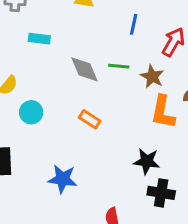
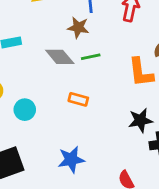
green line: (119, 66) -> (91, 57), moved
brown star: (152, 77) -> (78, 28), moved

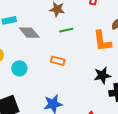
gray diamond: (60, 57) -> (29, 33), moved

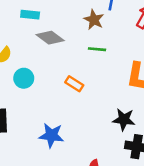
gray diamond: (29, 33) -> (50, 38), turned -30

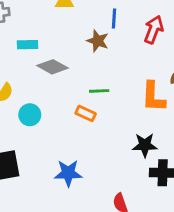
green line: (97, 49) -> (99, 91), moved

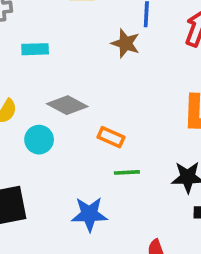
gray diamond: (53, 67) -> (67, 105), moved
green line: (99, 91) -> (127, 172), moved

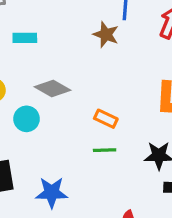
orange rectangle: (111, 137) -> (106, 119), moved
blue star: (89, 214) -> (52, 193), moved

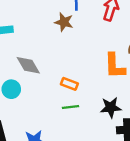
gray diamond: (53, 89) -> (28, 65), turned 35

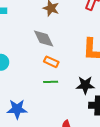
gray diamond: (28, 65) -> (44, 38), moved

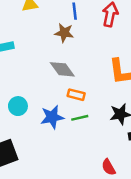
blue star: (17, 109) -> (52, 117), moved

